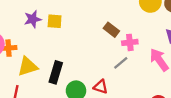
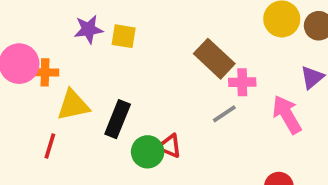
brown rectangle: (111, 30) -> (214, 59), size x1.5
red triangle: (101, 87) -> (170, 146), moved

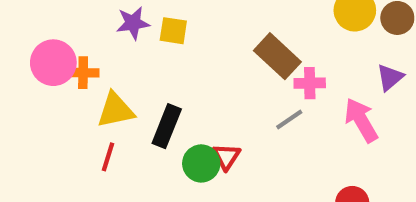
red line: (50, 146) -> (108, 157), moved
red triangle: (170, 146) -> (226, 157), turned 40

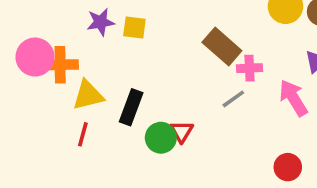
orange cross: (83, 73) -> (60, 65), size x1.4

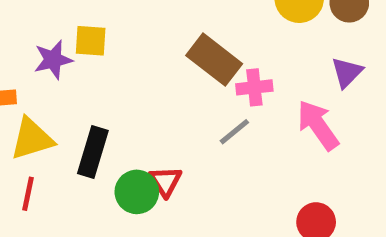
purple star: (101, 22) -> (53, 60), moved

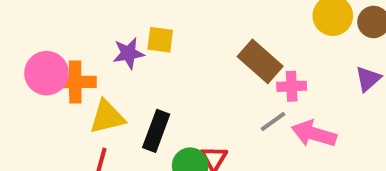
pink arrow: (318, 125) -> (314, 134), moved, turned -42

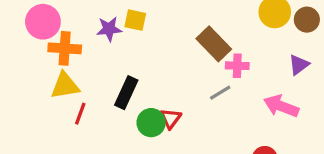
pink circle: (47, 73) -> (43, 22), moved
yellow triangle: (107, 117) -> (65, 86), moved
pink arrow: (314, 134) -> (281, 106), moved

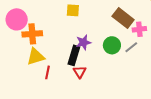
purple star: (109, 29) -> (83, 42), moved
red triangle: (171, 118) -> (80, 72), moved
green circle: (151, 123) -> (112, 45), moved

